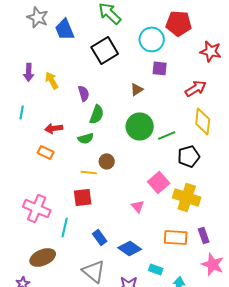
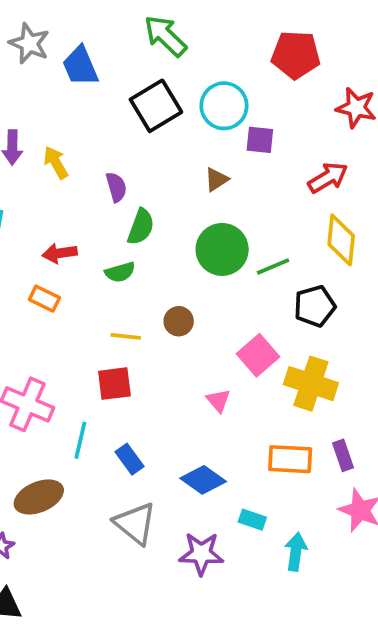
cyan circle: (152, 39) -> (224, 106), moved
brown circle: (107, 161) -> (179, 321), moved
blue rectangle: (100, 237) -> (129, 459), moved

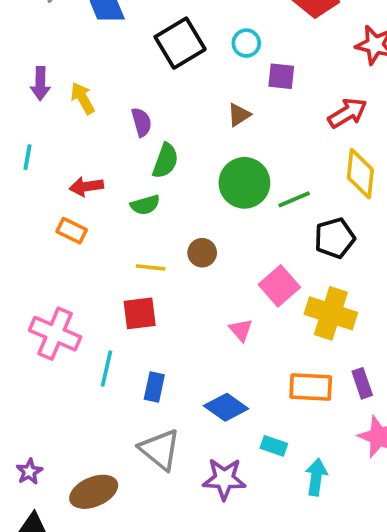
cyan circle: (224, 106) -> (246, 43), size x0.6
blue rectangle: (129, 459) -> (154, 387), turned 48
brown ellipse: (39, 497) -> (94, 492), moved

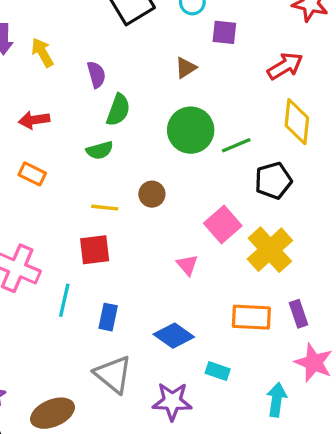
red arrow: (86, 187) -> (34, 120), moved
yellow cross: (331, 313) -> (270, 250), turned 30
cyan arrow: (316, 477) -> (277, 400), moved

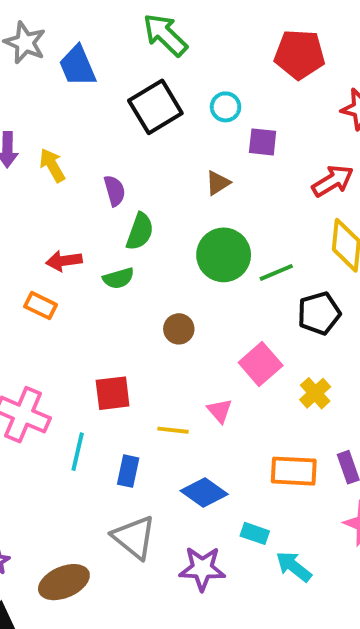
red arrow: (34, 120) -> (64, 261), moved
yellow line: (105, 208) -> (173, 430), moved
yellow cross: (270, 250) -> (315, 393), size x0.6
cyan arrow: (277, 400) -> (294, 567), moved, turned -60

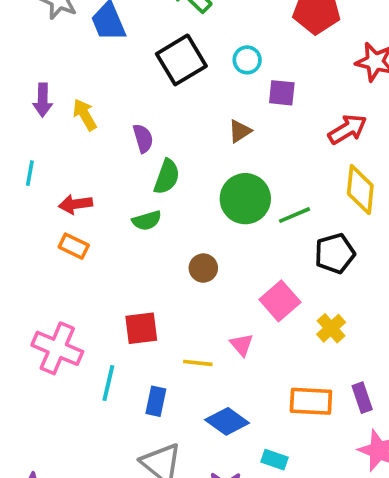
red arrow: (64, 261) -> (76, 204), moved

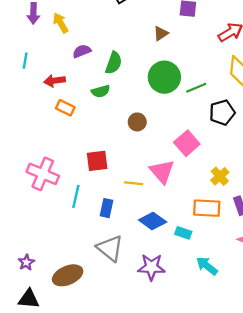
purple semicircle: (143, 138) -> (82, 51), moved, turned -96
orange rectangle: (74, 246) -> (65, 108), moved
yellow cross: (331, 328) -> (220, 176), moved
pink triangle: (242, 345) -> (162, 172), size x1.6
cyan rectangle: (274, 460) -> (183, 233), moved

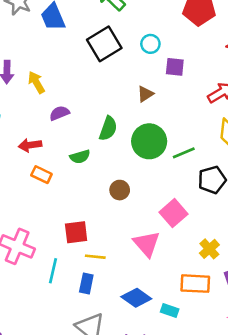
green semicircle: (114, 63) -> (108, 128), moved
yellow line: (134, 183) -> (95, 257), moved

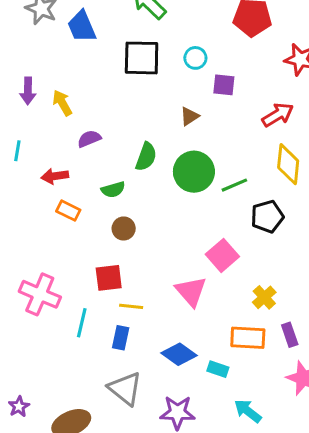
black square: (104, 44) -> (142, 58), turned 32
brown circle: (120, 190) -> (124, 228), moved

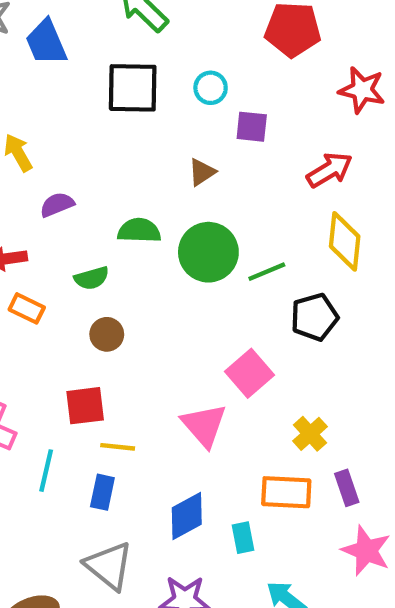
green semicircle: (146, 157) -> (139, 231), turned -108
blue diamond: (179, 354) -> (187, 516), turned -64
cyan rectangle: (218, 369) -> (243, 538), turned 60

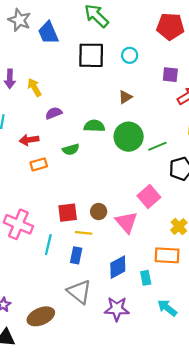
purple square: (252, 127) -> (170, 75), moved
orange rectangle: (27, 308) -> (39, 164), turned -42
brown circle: (107, 334) -> (99, 212), moved

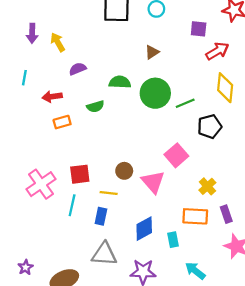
red square: (68, 213) -> (80, 174), moved
pink cross: (18, 224) -> (41, 184), turned 32
gray triangle: (79, 292) -> (104, 254), turned -35

